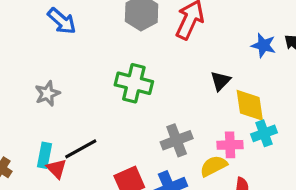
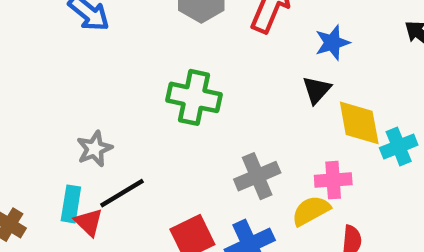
blue star: (264, 45) -> (332, 43), moved, turned -30
gray star: (47, 94) -> (94, 149), moved
cyan cross: (264, 133) -> (399, 146), moved

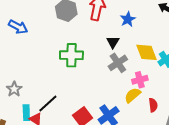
black triangle: (317, 90) -> (113, 42), moved
gray star: (94, 149) -> (14, 89), moved
gray cross: (257, 176) -> (118, 63), moved

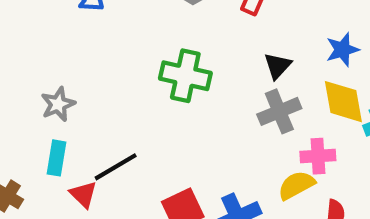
blue star: (128, 19) -> (343, 50), moved
gray star: (14, 89) -> (58, 104), moved
cyan rectangle: (26, 113) -> (56, 158), moved

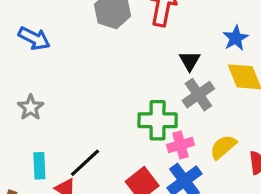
green cross: (185, 76) -> (158, 120), moved
gray star: (58, 104) -> (31, 107), moved
pink cross: (318, 156) -> (180, 145), moved

